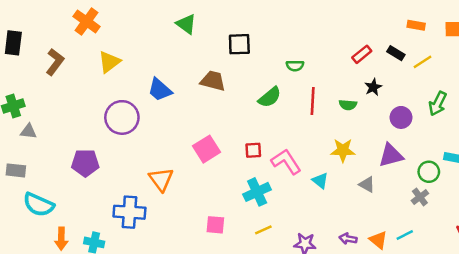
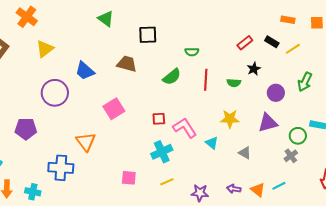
pink square: (207, 149) -> (114, 109), moved
gray triangle: (367, 184) -> (245, 153), moved

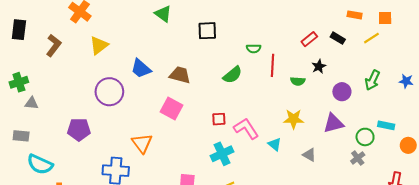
yellow line: (293, 49) -> (371, 38), moved
brown trapezoid: (127, 64) -> (180, 75), moved
red line: (206, 80) -> (272, 65), moved
pink square: (114, 109) -> (171, 109), turned -30

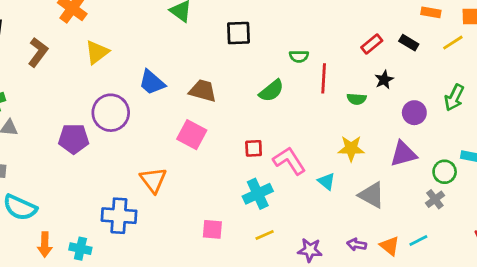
purple pentagon: (79, 130) -> (74, 139), moved
gray triangle: (309, 155) -> (372, 195), size x1.5

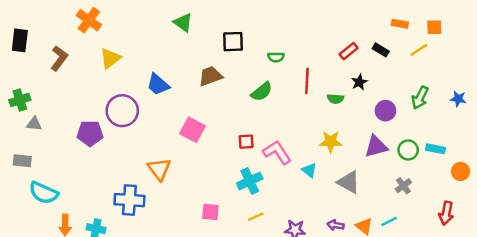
green semicircle: (299, 56) -> (276, 57), moved
brown trapezoid: (203, 91) -> (210, 76), moved, turned -35
green circle: (445, 172) -> (408, 150), moved

